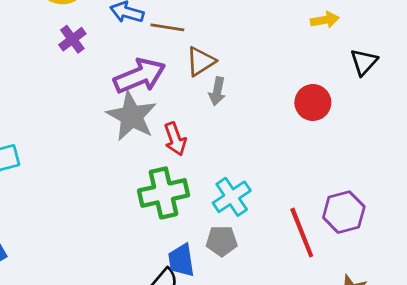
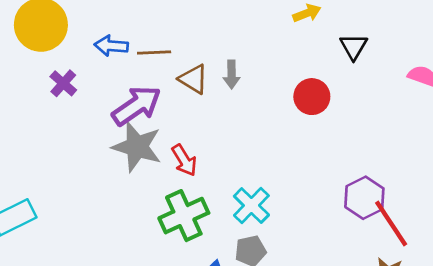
brown triangle: (201, 61) -> (193, 79), turned -44
gray arrow: (217, 91) -> (232, 75), moved
red line: (302, 233) -> (391, 223), moved

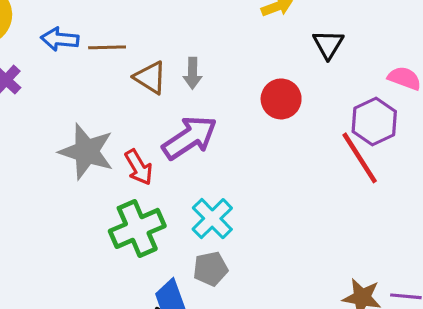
purple arrow: (137, 106) -> (190, 138), moved
purple hexagon: (364, 198) -> (374, 121), moved
red line: (391, 223) -> (360, 158), moved

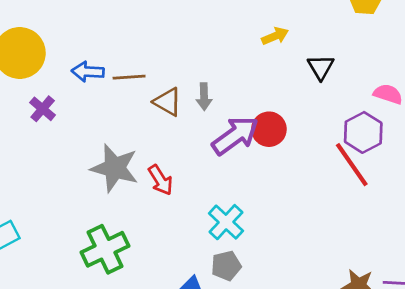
red circle: (281, 99) -> (269, 129), moved
purple arrow: (190, 138) -> (235, 136), moved
green cross: (137, 228) -> (105, 249), moved

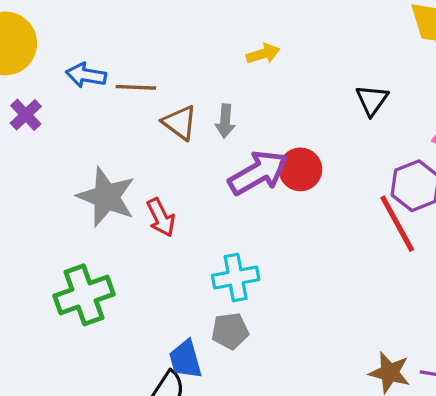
yellow arrow: (275, 36) -> (263, 54), moved
cyan cross: (226, 222) -> (236, 278), turned 30

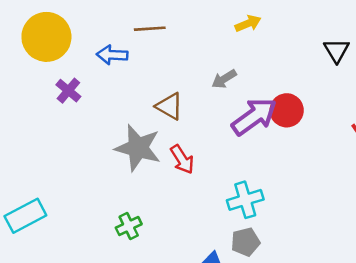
brown line: (136, 87) -> (150, 29), moved
gray arrow: (225, 121) -> (224, 79), turned 60
brown triangle: (180, 123) -> (169, 106), moved
green cross: (84, 295) -> (129, 226), size x0.6

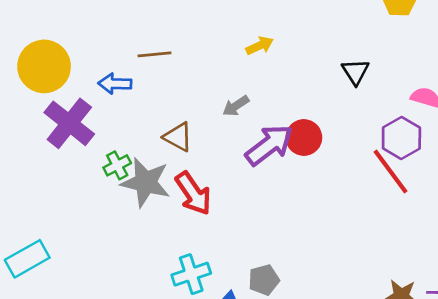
purple cross: (68, 91) -> (69, 123), size x1.8
red arrow: (182, 159) -> (193, 193), size x1.4
cyan cross: (245, 200) -> (191, 274), moved
green cross: (129, 226) -> (117, 165), moved

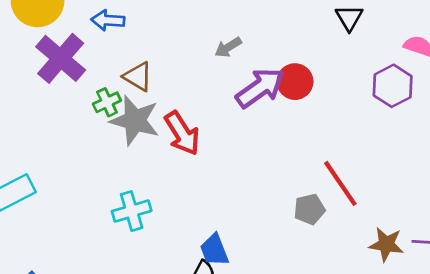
brown triangle: (178, 137) -> (138, 77), moved
red line: (390, 172) -> (340, 183), moved
cyan cross: (191, 274) -> (132, 211), moved
gray pentagon: (264, 280) -> (309, 209), moved

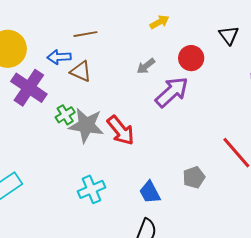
brown triangle: (138, 77) -> (81, 71), moved
red circle: (295, 82) -> (191, 58), moved
gray pentagon: (309, 209) -> (194, 177), moved
blue trapezoid: (214, 250) -> (150, 192), moved

